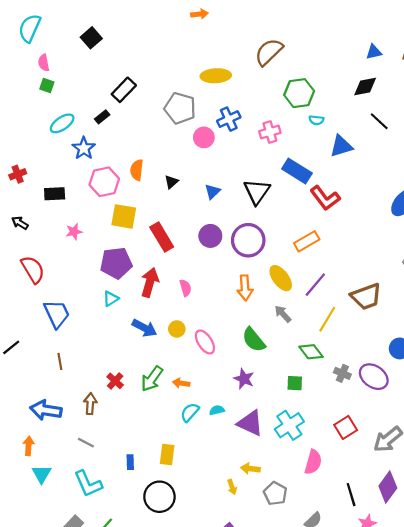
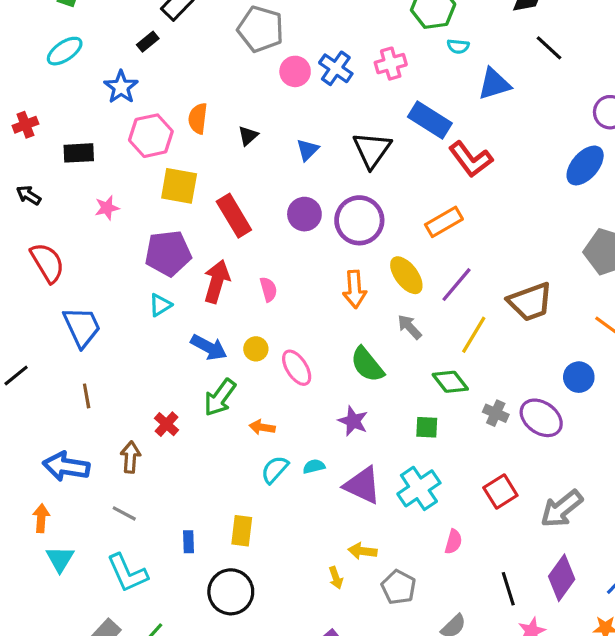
blue cross: (229, 119) -> (336, 68), moved, turned -30
cyan ellipse: (62, 123) -> (65, 51), moved
green arrow: (152, 379) -> (220, 397), moved
pink semicircle: (313, 462) -> (453, 542), size x0.7

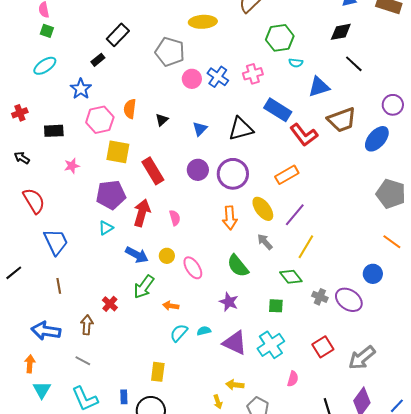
black triangle: (372, 150) -> (241, 129), turned 40
brown trapezoid: (530, 302) -> (342, 120), moved
blue rectangle: (188, 542) -> (124, 397), moved

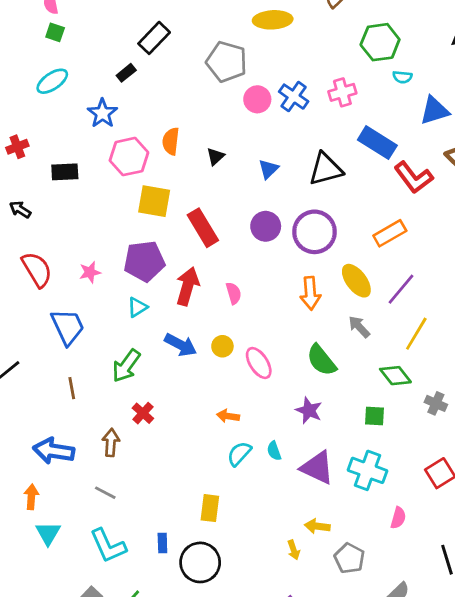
pink star: (72, 166) -> (90, 272), moved
green arrow: (144, 287) -> (126, 366), moved
cyan semicircle: (204, 331) -> (274, 451), turned -96
cyan cross: (271, 345) -> (368, 470), turned -36

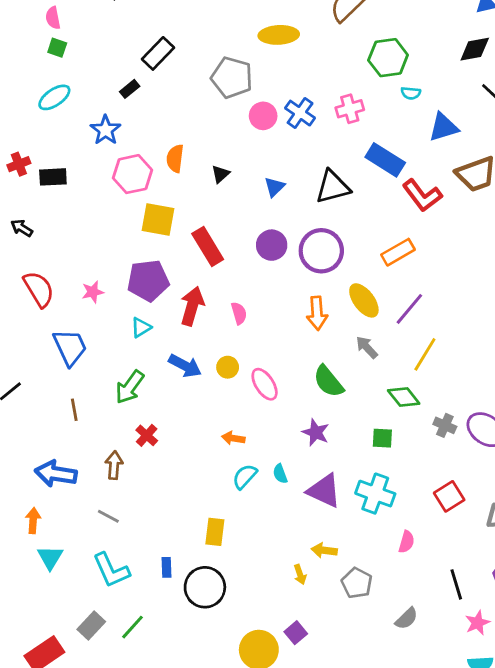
black rectangle: (65, 172) -> (53, 177), moved

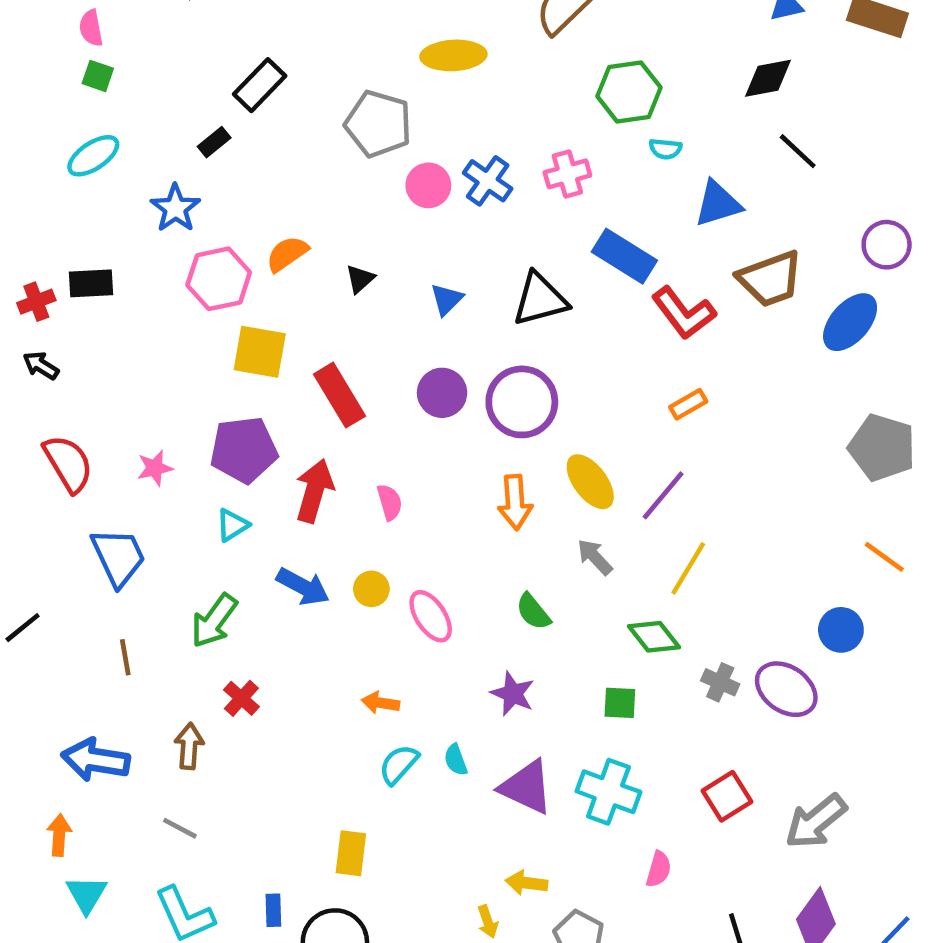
orange semicircle: (175, 158) -> (287, 254), turned 48
red cross: (19, 164) -> (36, 302), moved
orange rectangle: (398, 252) -> (688, 404), moved, size x0.7
green semicircle: (328, 381) -> (533, 612), size x0.7

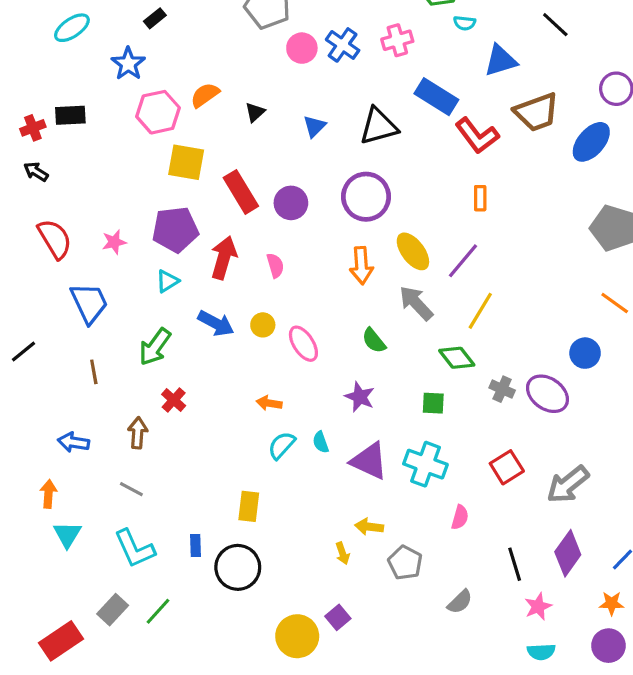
purple circle: (442, 393) -> (291, 203), moved
orange rectangle: (688, 404) -> (480, 198), turned -60
gray arrow: (595, 557) -> (416, 303), size x1.4
blue arrow: (96, 760) -> (74, 442), size x0.7

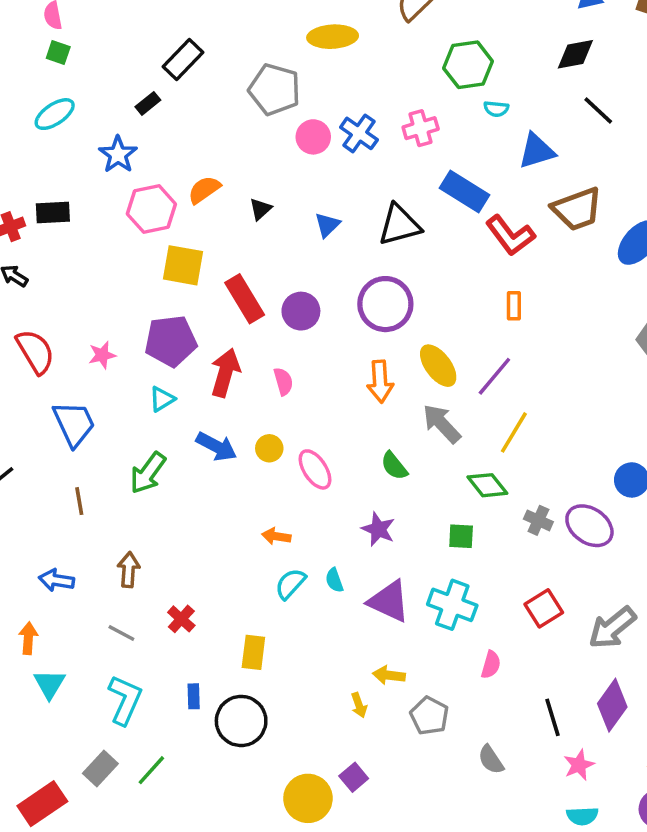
red cross: (174, 400) -> (181, 619), moved
cyan L-shape: (135, 549) -> (125, 700), turned -132
gray semicircle: (460, 602) -> (491, 760), turned 100

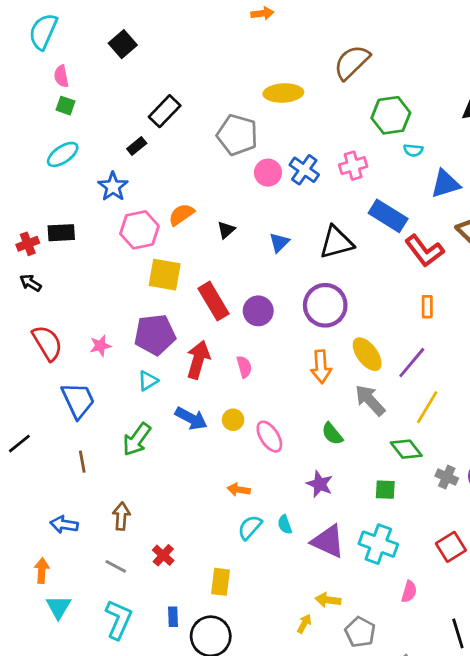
yellow arrow: (359, 705) -> (304, 624), turned -132

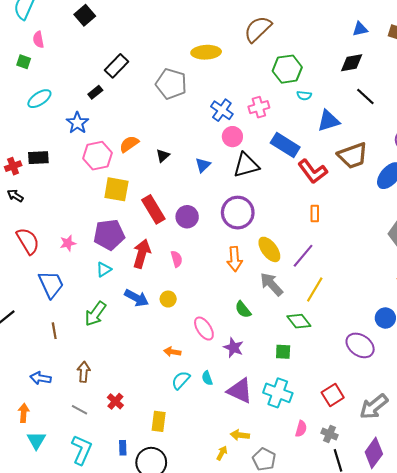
green square: (65, 106) -> (24, 62), moved
pink circle: (268, 173) -> (232, 137), moved
pink ellipse: (269, 437) -> (204, 329), moved
gray cross: (447, 477) -> (329, 434), moved

